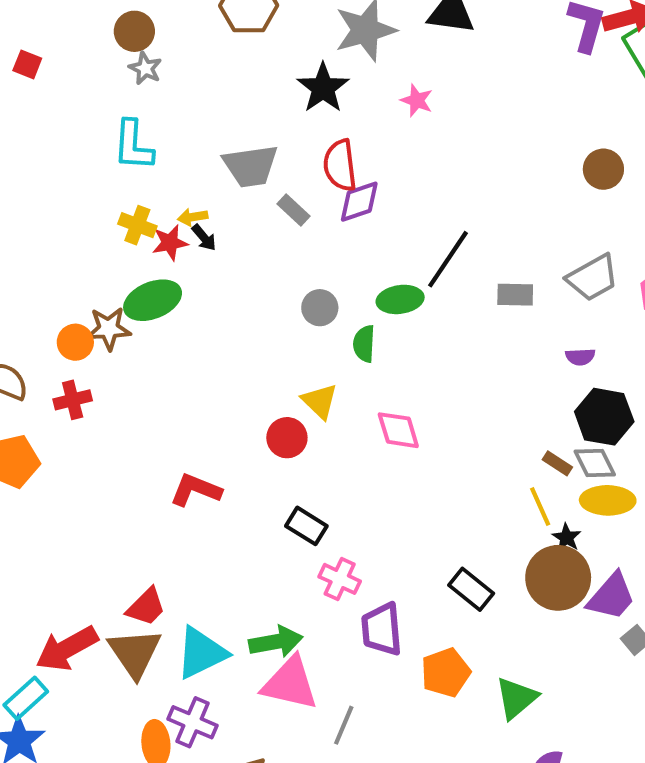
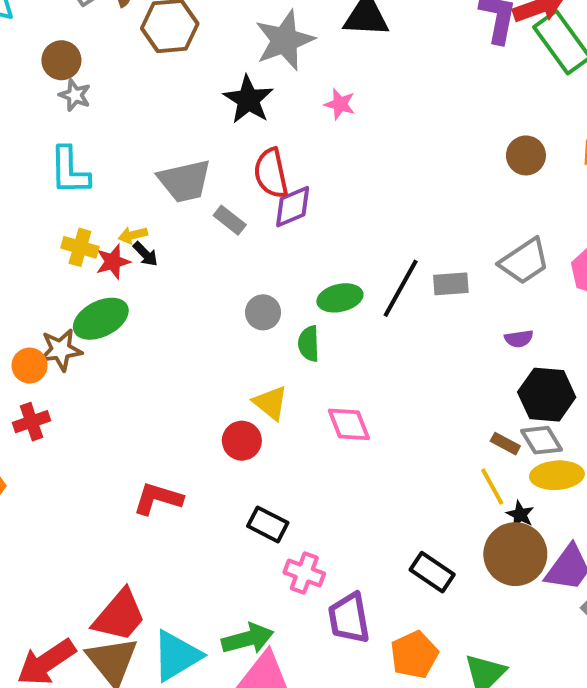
black line: (448, 259) -> (401, 288), moved
red trapezoid: (146, 607) -> (119, 616), size x1.4

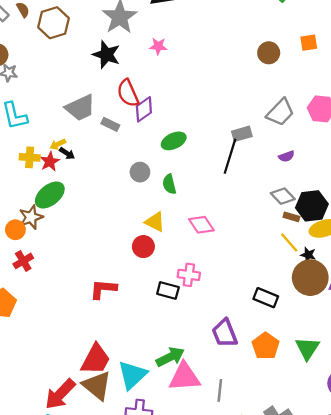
black line: (401, 288) -> (230, 156), moved
green ellipse: (340, 298) -> (174, 141), moved
black hexagon: (547, 395) -> (312, 206), moved
gray diamond: (541, 440) -> (283, 196), moved
pink cross: (304, 573) -> (189, 275), moved

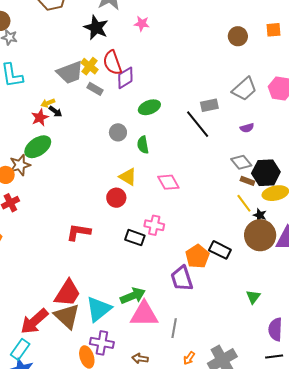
black line: (230, 156) -> (198, 124), turned -60
yellow cross: (30, 157) -> (90, 66), moved, turned 30
orange pentagon: (266, 346) -> (197, 256), moved
green triangle: (307, 348) -> (253, 297), size x0.7

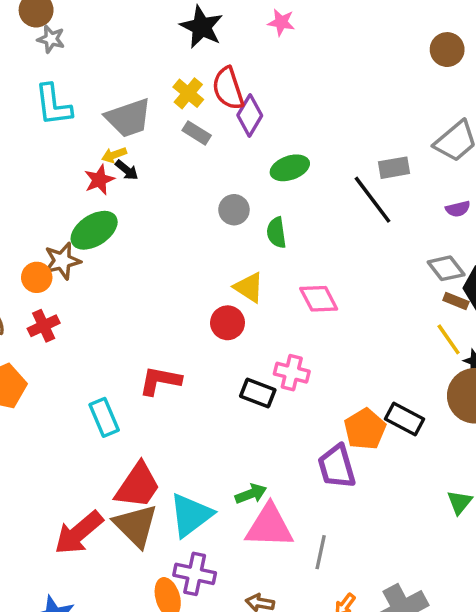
gray trapezoid: (70, 72) -> (128, 118), moved
purple diamond: (125, 78) -> (250, 115), turned -30
green arrow: (133, 296) -> (251, 494), size x0.7
cyan rectangle: (20, 349) -> (104, 417), moved, turned -60

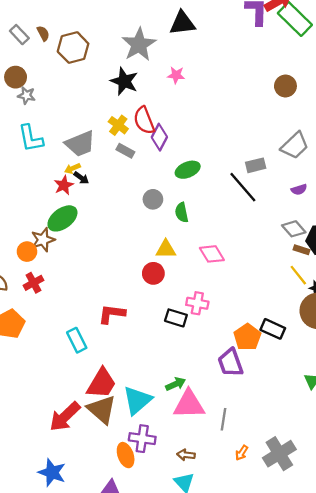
yellow triangle: (249, 287) -> (166, 249), turned -30

